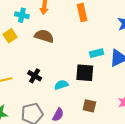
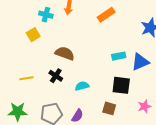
orange rectangle: (82, 13) -> (106, 15), turned 66
brown semicircle: (44, 36) -> (65, 53), moved
black square: (85, 73) -> (121, 85), moved

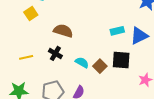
cyan semicircle: (82, 86) -> (82, 63), turned 48
brown square: (109, 108) -> (100, 66), moved, turned 32

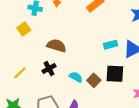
black cross: (55, 53) -> (49, 69), turned 32
yellow line: (26, 57) -> (20, 73), turned -32

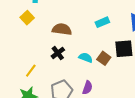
cyan rectangle: (110, 45) -> (102, 22), moved
yellow line: (20, 73) -> (31, 71), moved

